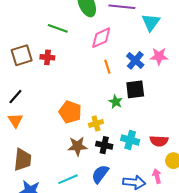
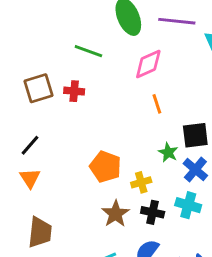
blue cross: (135, 60) -> (195, 170), moved
brown star: (77, 146) -> (115, 214), turned -30

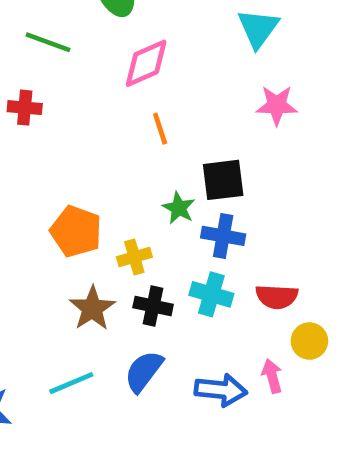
blue cross: (195, 170) -> (223, 236), turned -30

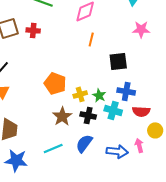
orange line: (160, 129) -> (91, 39), turned 32
green star: (179, 208) -> (99, 95), moved
blue cross: (223, 236) -> (126, 91), moved

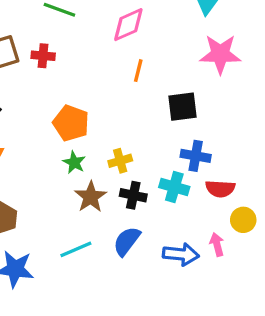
pink star: (141, 29) -> (220, 54), size x1.4
orange pentagon: (55, 83) -> (71, 123), moved
green star: (99, 95) -> (74, 162), moved

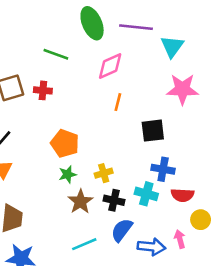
green star: (74, 162) -> (67, 174), turned 30
blue semicircle: (127, 241) -> (122, 230), moved
cyan line: (76, 249) -> (84, 244), moved

